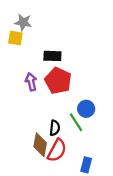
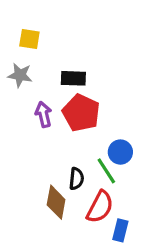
gray star: (23, 22) -> (20, 75), moved
yellow square: (15, 38) -> (29, 39), moved
red semicircle: (57, 150) -> (100, 207), moved

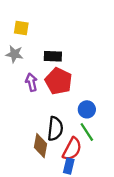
green line: (106, 171) -> (87, 132), moved
black semicircle: (76, 179) -> (55, 129), size x1.5
blue rectangle: (120, 230) -> (69, 166), moved

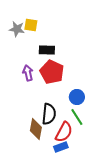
yellow square: (21, 28) -> (31, 25), moved
gray star: (14, 54) -> (17, 29), moved
blue rectangle: (69, 166) -> (61, 147), turned 56

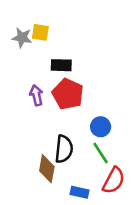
red semicircle: (64, 132) -> (114, 180), moved
blue rectangle: (61, 147) -> (80, 192), turned 32

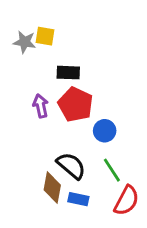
blue circle: (101, 127) -> (105, 131), moved
black semicircle: (64, 149) -> (71, 166), turned -56
blue rectangle: (80, 192) -> (78, 199), moved

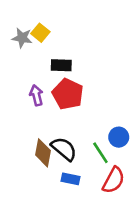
yellow square: (45, 36) -> (40, 33), turned 30
blue circle: (105, 131) -> (119, 137), moved
brown diamond: (52, 187) -> (43, 153), moved

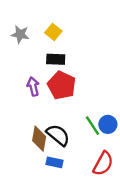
yellow square: (40, 33) -> (53, 32), moved
green line: (100, 153) -> (92, 126), moved
blue rectangle: (70, 179) -> (55, 162), moved

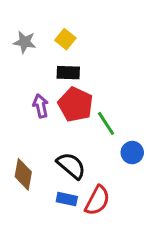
green line: (92, 126) -> (106, 123), moved
brown diamond: (39, 139) -> (23, 174), moved
red semicircle: (103, 164) -> (97, 201), moved

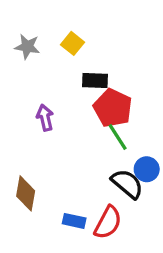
black rectangle: (68, 73) -> (95, 81), moved
red pentagon: (76, 105) -> (113, 108), moved
black semicircle: (71, 166) -> (127, 184), moved

